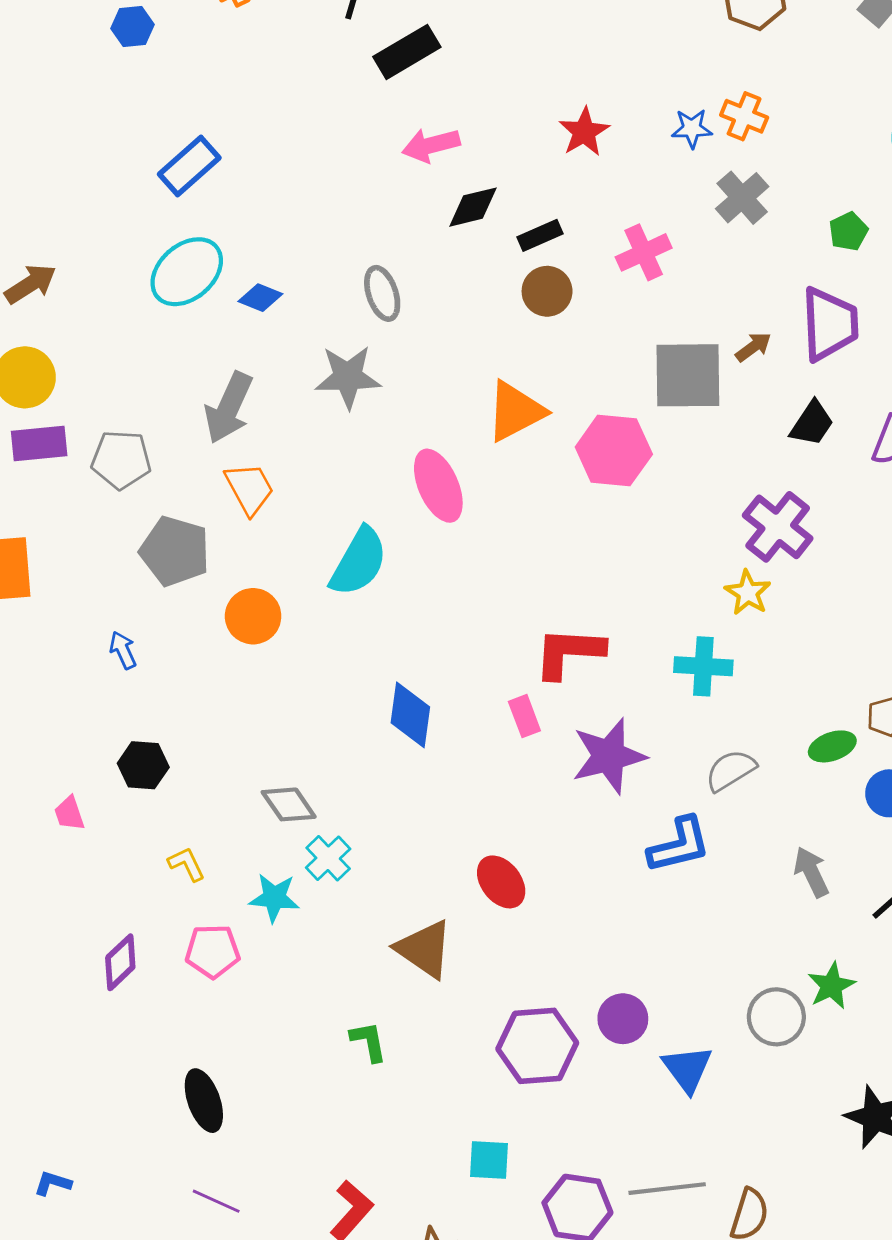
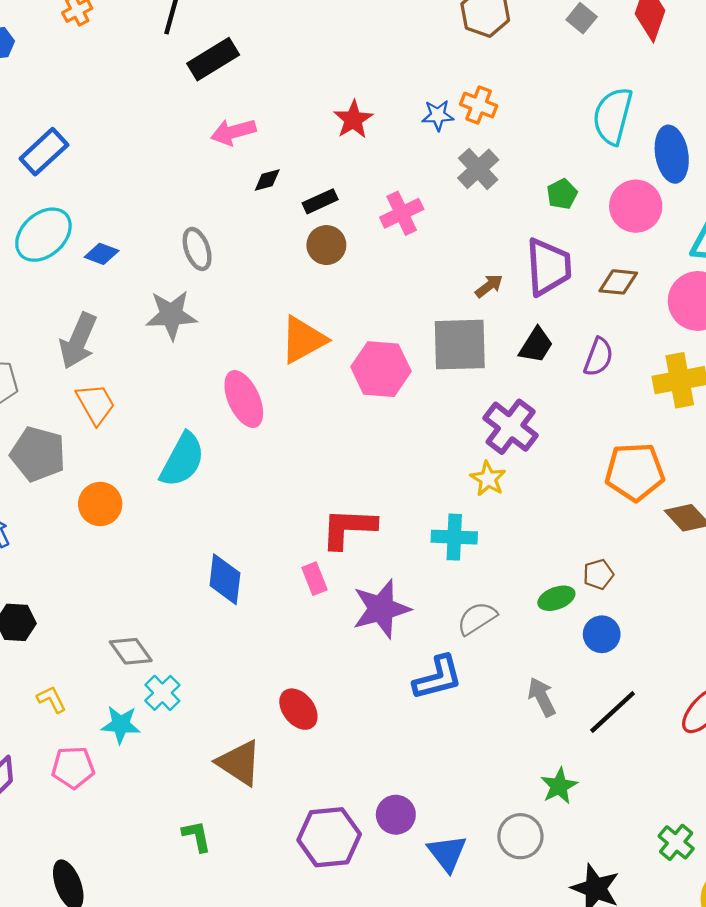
black diamond: (473, 207) -> (267, 180), size x0.7
gray square: (688, 375) -> (460, 345), moved
gray circle: (776, 1017) -> (520, 836), moved

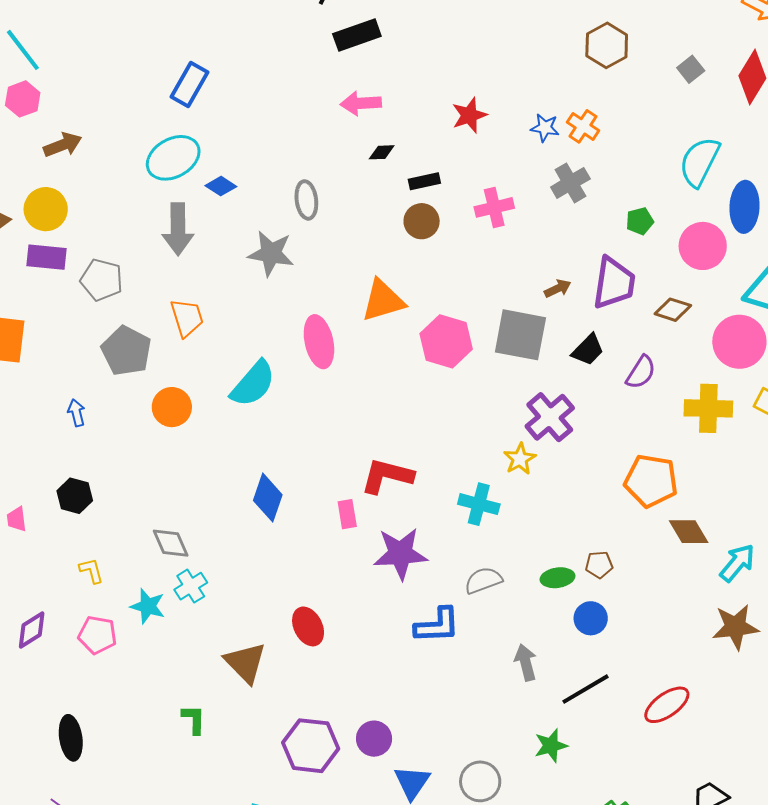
blue rectangle: (44, 152) -> (189, 85), turned -30
gray arrow: (78, 341) -> (178, 229), moved, turned -36
green star: (559, 786) -> (551, 746), moved

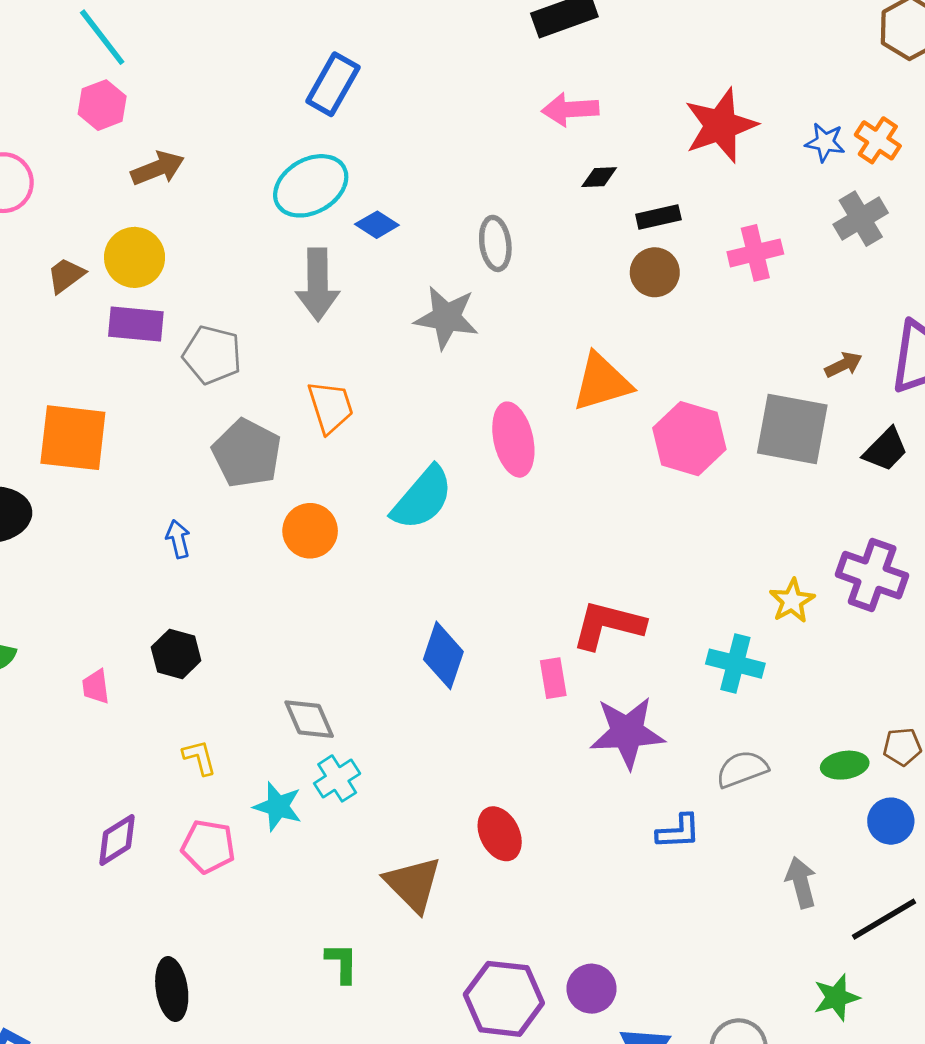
red star: (469, 115) -> (720, 125), size x1.5
purple cross: (550, 417) -> (872, 575), moved, turned -30
blue L-shape: (437, 625) -> (678, 832), size x0.7

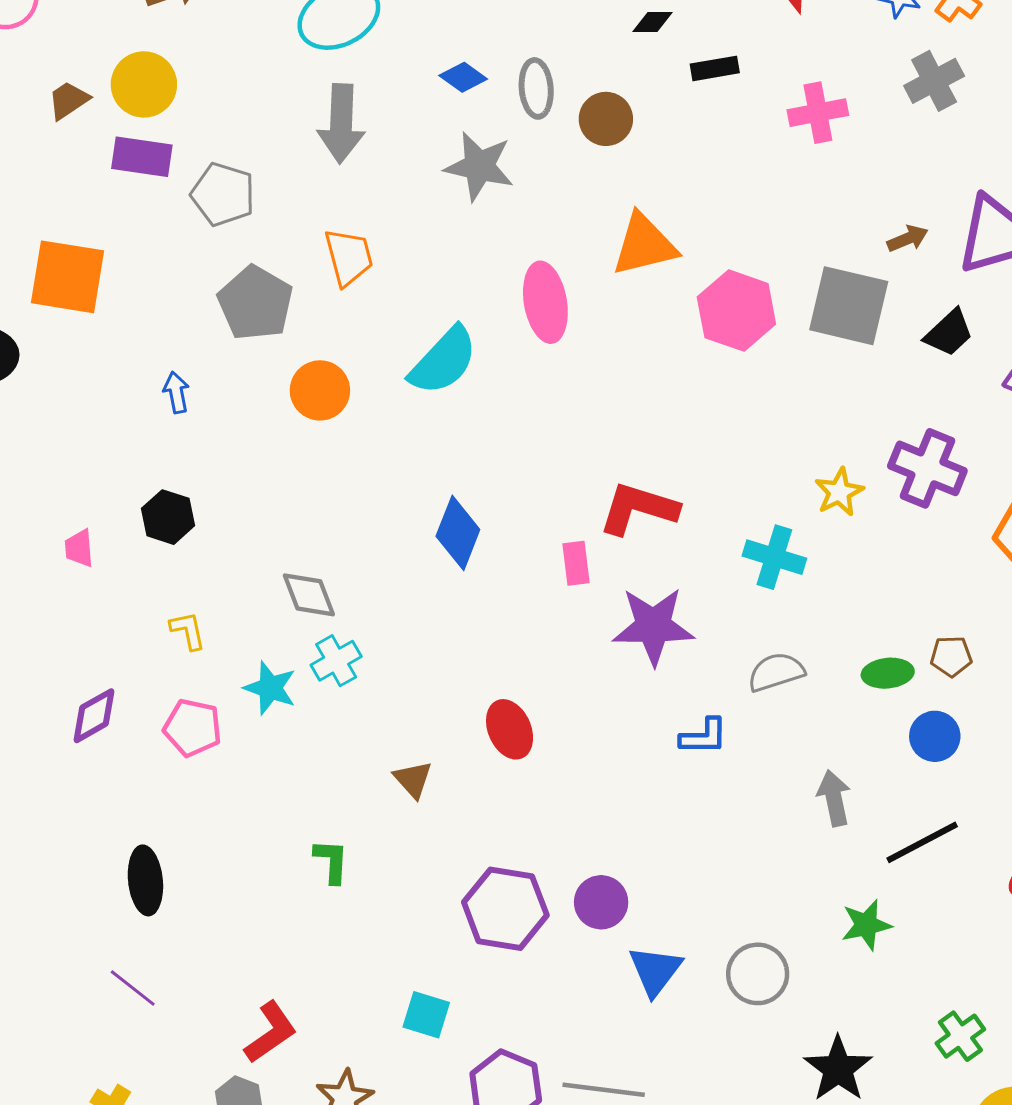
blue diamond: (377, 225) -> (463, 77), moved
brown circle: (655, 272) -> (606, 119), moved
brown triangle: (413, 884) -> (413, 779), size x0.6

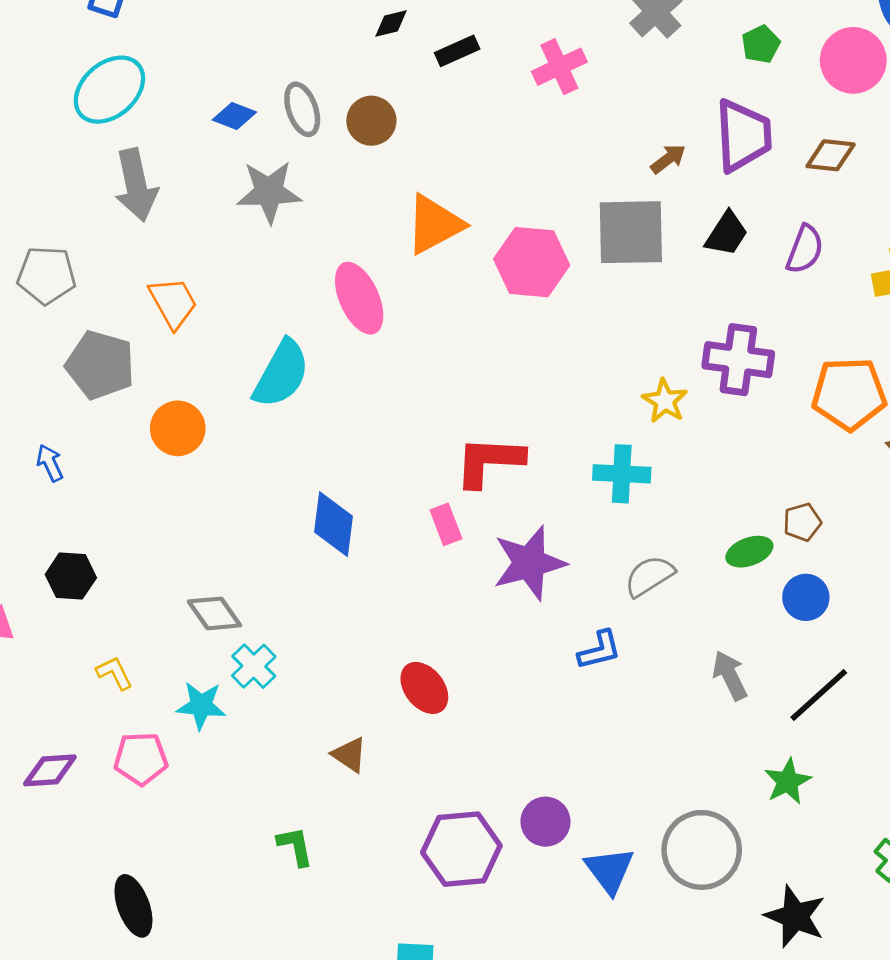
purple diamond: (94, 716) -> (50, 770), turned 40
gray circle: (758, 974) -> (702, 850), size x1.4

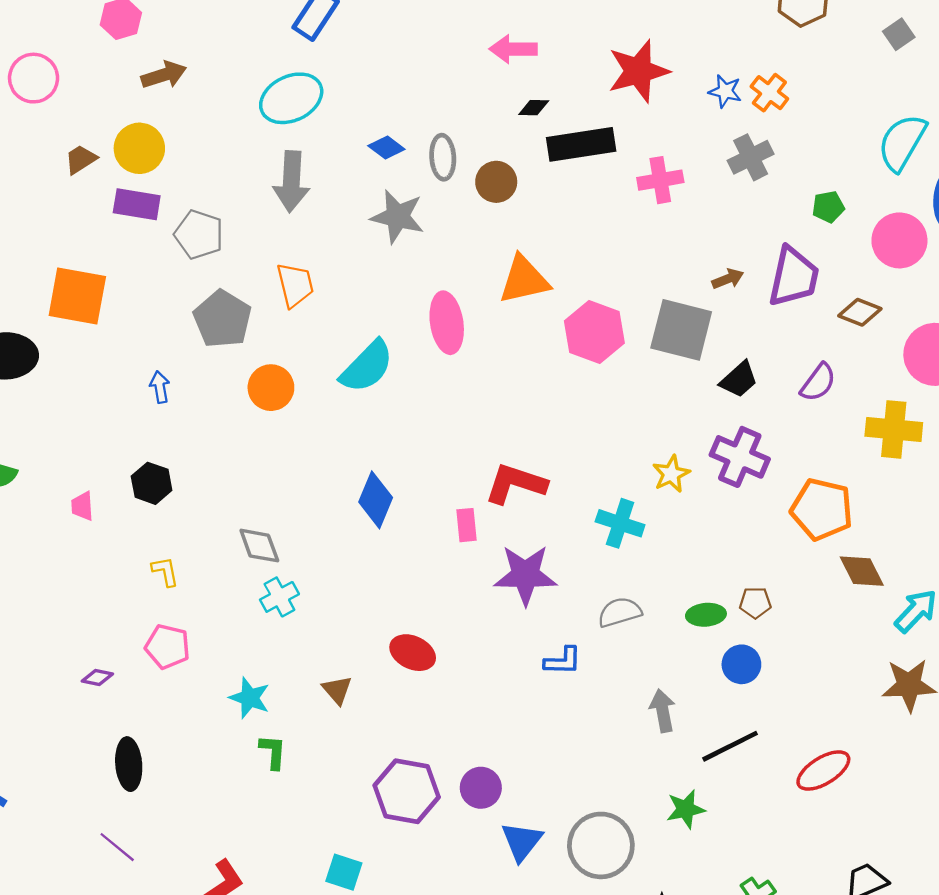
black rectangle: (457, 51) -> (581, 144), size x1.8
black trapezoid: (727, 234) -> (739, 380), moved
red ellipse: (424, 688) -> (413, 653), turned -42
cyan star: (201, 705) -> (250, 698), moved
purple diamond: (50, 770) -> (97, 677), moved, size x0.7

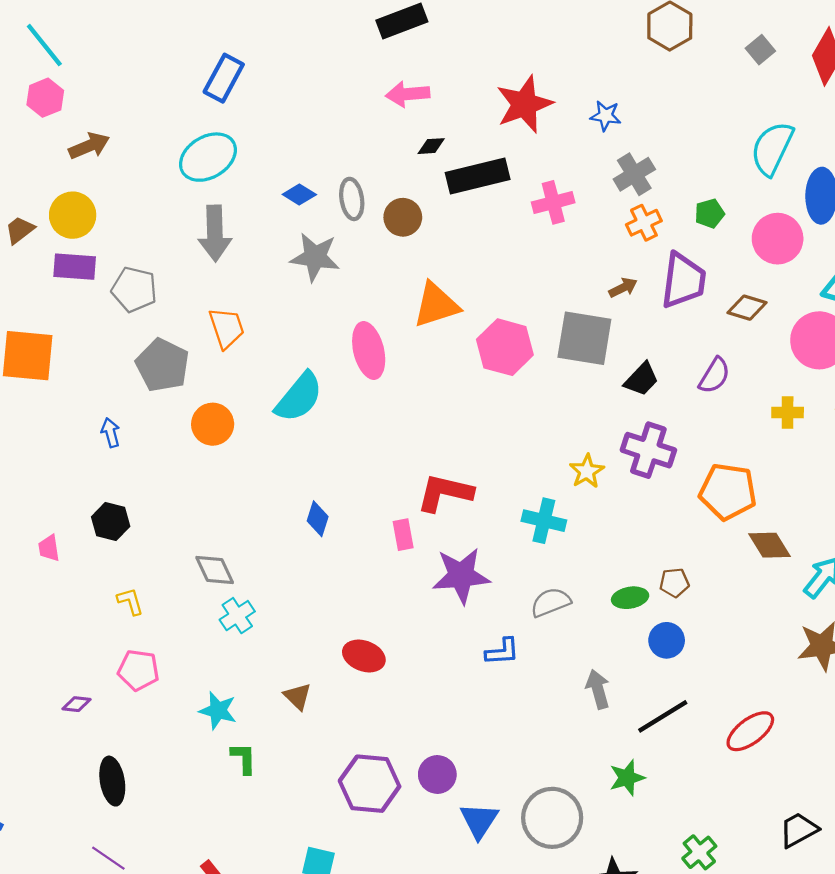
orange cross: (769, 93) -> (644, 223), moved, turned 32
yellow cross: (894, 429) -> (788, 413), size x0.6
blue diamond: (376, 500) -> (318, 519), size x0.7

